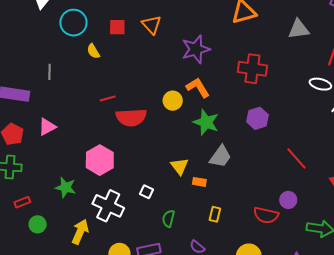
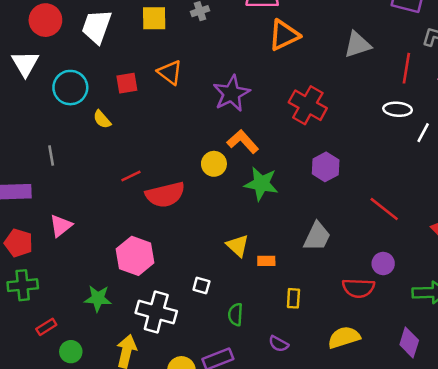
red cross: (252, 69) -> (308, 105), turned 32
gray trapezoid: (220, 157) -> (317, 236), moved

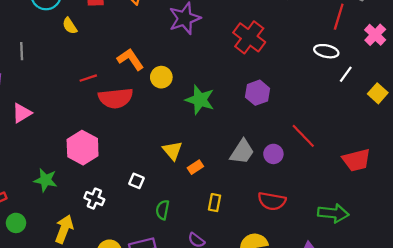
orange L-shape: (243, 142) -> (130, 59), moved
orange rectangle: (266, 261) -> (195, 167), turned -40
purple circle: (383, 263) -> (273, 154), moved
white cross: (156, 312) -> (94, 199), size x0.6

